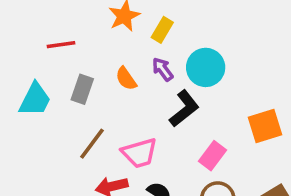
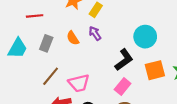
cyan circle: (206, 67) -> (145, 37), moved
black L-shape: (184, 109) -> (124, 60), moved

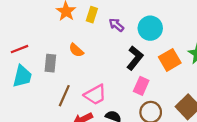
red line: (35, 16) -> (20, 49), moved
purple arrow: (95, 33) -> (116, 25), moved

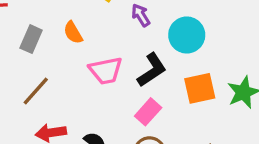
pink trapezoid: (95, 95) -> (106, 71), moved

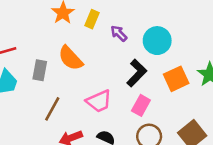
orange semicircle: (73, 33) -> (70, 58), size x1.5
pink trapezoid: (106, 71) -> (99, 101), moved

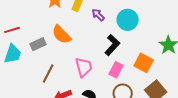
gray rectangle: (40, 70) -> (38, 44), turned 56
orange square: (176, 79) -> (144, 63), moved, turned -36
pink trapezoid: (99, 101) -> (84, 67), turned -80

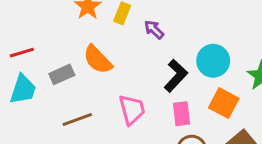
cyan circle: (128, 20) -> (213, 61), moved
pink rectangle: (116, 70) -> (181, 114), turned -35
brown line: (48, 73) -> (77, 119), turned 42

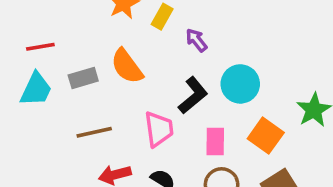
cyan circle: (213, 61) -> (240, 84), moved
black L-shape: (176, 76) -> (193, 95), moved

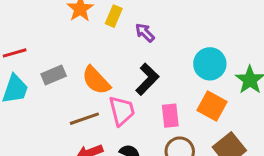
orange semicircle: (127, 66) -> (96, 80), moved
cyan circle: (240, 84) -> (210, 64), moved
brown line: (94, 132) -> (84, 119), moved

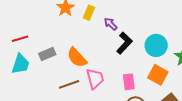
black L-shape: (147, 79) -> (124, 43), moved

